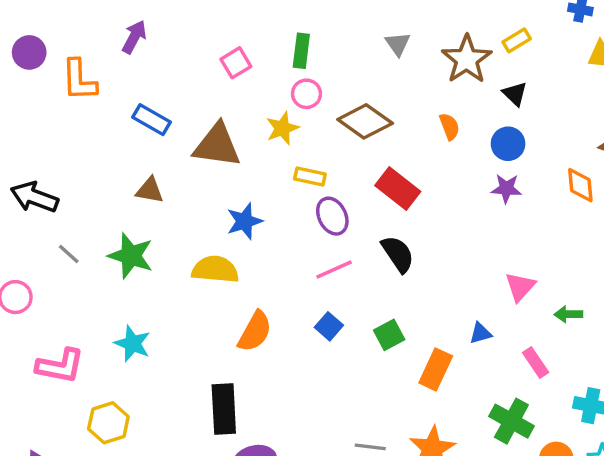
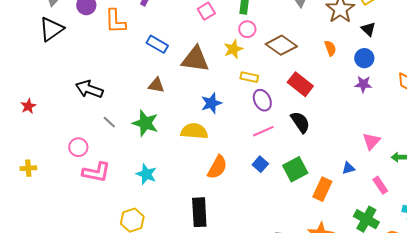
green square: (389, 335) -> (295, 169), size x1.4
pink L-shape: (60, 366) -> (96, 172), moved

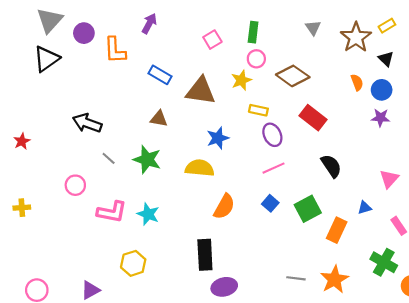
orange semicircle: (330, 48) -> (357, 82), moved
black semicircle: (300, 122) -> (331, 166), moved
pink L-shape: (96, 172) -> (112, 212), moved

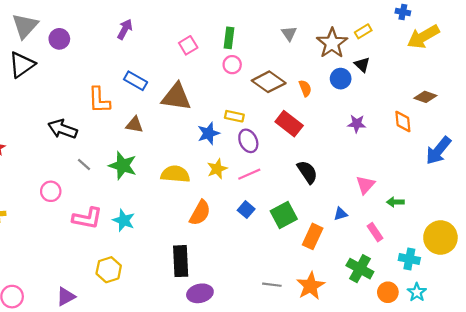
orange L-shape: (115, 50) -> (99, 100), moved
yellow star: (241, 80) -> (217, 169), moved
orange semicircle: (357, 82) -> (305, 88), moved
blue circle: (382, 90) -> (341, 79), moved
blue star: (218, 138) -> (209, 133), moved

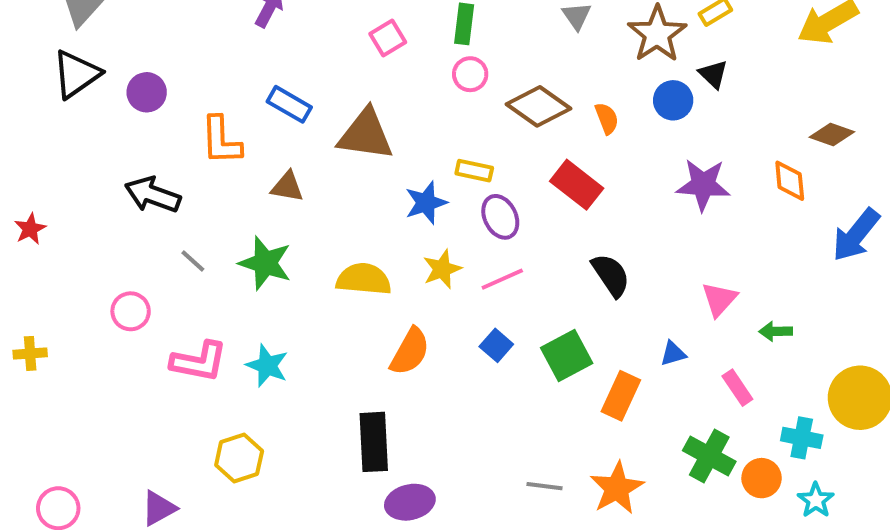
purple circle: (59, 39) -> (147, 92), moved
purple star: (357, 124) -> (703, 185), size x1.5
orange circle: (388, 292) -> (762, 478), moved

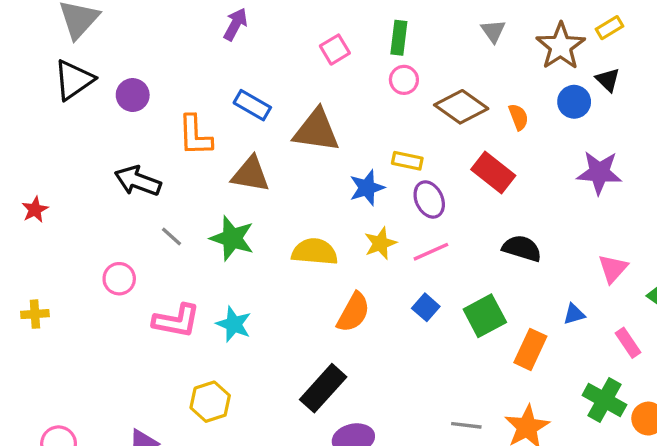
brown triangle: (287, 187) -> (251, 174), size x1.4
black semicircle: (611, 275) -> (522, 248), turned -39
black rectangle: (374, 442) -> (323, 388), turned 45

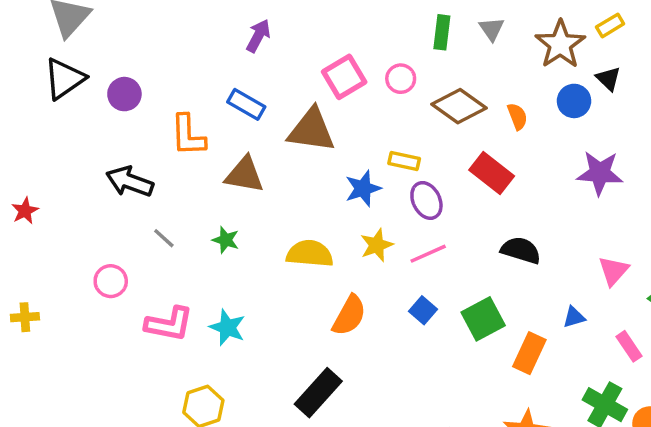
purple arrow: (235, 24) -> (258, 36), moved
green rectangle: (399, 38) -> (442, 32), moved
pink square: (335, 50) -> (344, 77), moved, size x1.4
green star: (232, 238) -> (226, 240), size x0.6

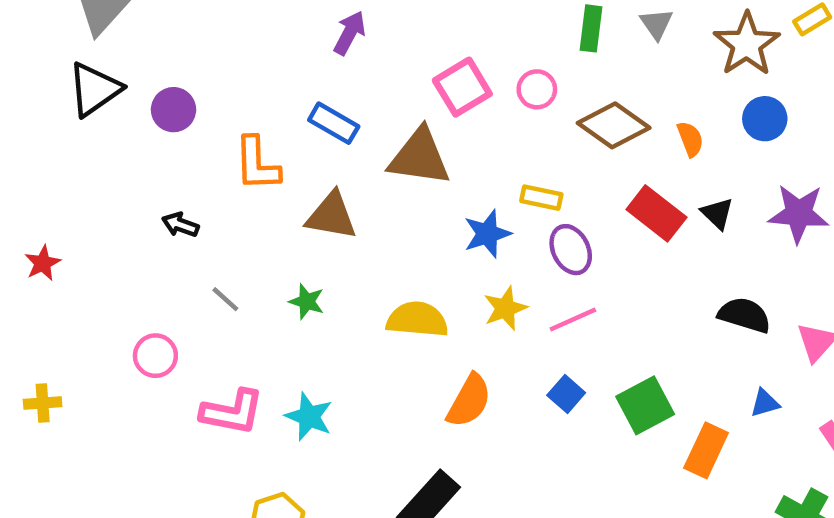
black triangle: (608, 79) -> (717, 213), moved
black arrow: (130, 182) -> (180, 225), size x0.6
black semicircle: (521, 250) -> (744, 315), moved

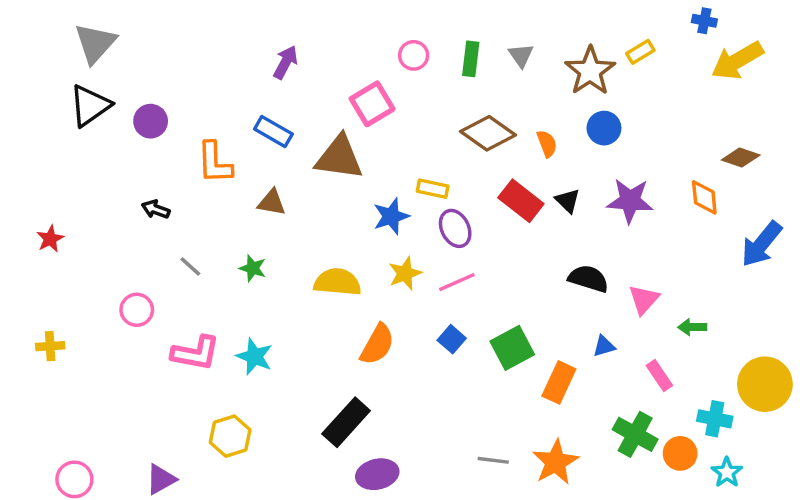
pink circle: (537, 89) -> (414, 55), moved
brown triangle: (331, 216) -> (272, 202), size x0.7

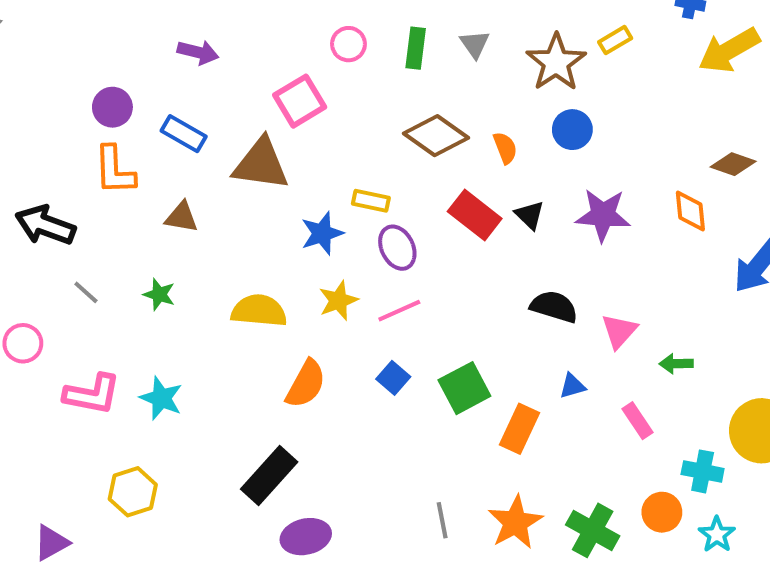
purple arrow: (286, 62) -> (198, 52), turned 76
purple circle: (151, 121) -> (112, 107), moved
black arrow: (156, 209) -> (45, 225), size x1.8
green cross: (635, 434) -> (593, 530), moved
gray line: (493, 460) -> (442, 520), turned 72

